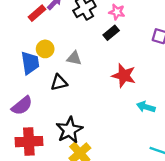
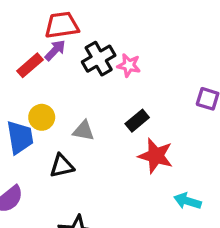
pink star: (117, 12) -> (129, 65), moved
black rectangle: (111, 33) -> (137, 121), moved

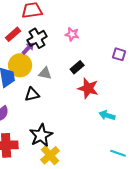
purple arrow: (55, 50) -> (28, 48), moved
black cross: (99, 59) -> (37, 38), moved
yellow circle: (42, 117) -> (20, 65), size x1.5

